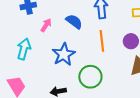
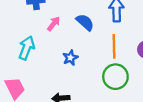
blue star: (64, 54) -> (70, 58), size x0.6
green circle: (90, 77) -> (115, 77), moved

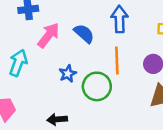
pink arrow: (54, 24) -> (49, 35), size x1.5
green circle: (115, 77) -> (97, 86), moved

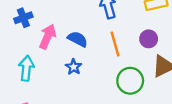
blue semicircle: (84, 33) -> (78, 39), moved
green circle: (97, 86) -> (130, 81), moved

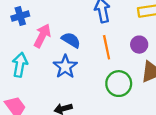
blue star: (74, 67) -> (65, 67), size x1.5

